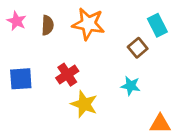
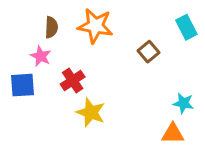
pink star: (17, 21) -> (41, 56), moved
cyan rectangle: (157, 25) -> (186, 27), moved
cyan star: (131, 86) -> (183, 103), moved

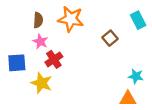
pink star: (41, 56) -> (40, 41), moved
yellow star: (91, 112) -> (42, 83), moved

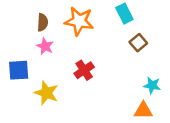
cyan rectangle: (138, 20) -> (124, 14), moved
brown square: (110, 38) -> (138, 43), moved
red cross: (54, 59) -> (84, 70), moved

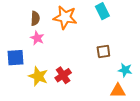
brown square: (138, 43) -> (103, 51), moved, turned 32
red cross: (84, 70) -> (63, 75), moved

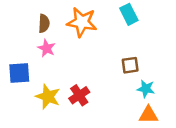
cyan star: (125, 70) -> (146, 89), moved

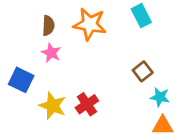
brown square: (130, 65) -> (143, 71), turned -30
blue square: (19, 73) -> (21, 80), turned 30

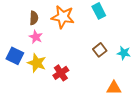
cyan star: (160, 97) -> (124, 53), moved
yellow star: (53, 106) -> (37, 63), moved

